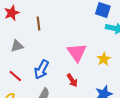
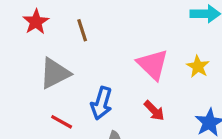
gray triangle: (17, 46) -> (55, 73), size x1.5

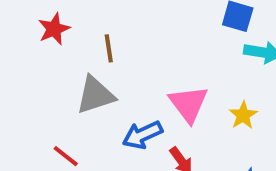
gray triangle: (55, 73) -> (95, 95), moved
blue arrow: (101, 103) -> (142, 135), moved, turned 40

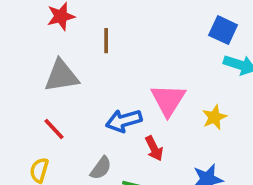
gray triangle: (95, 95) -> (61, 76), moved

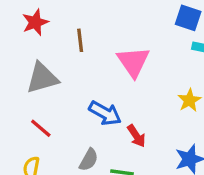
pink triangle: (168, 100) -> (133, 62), moved
blue arrow: (124, 121) -> (105, 113), turned -128

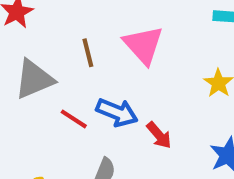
brown line: (80, 40) -> (88, 53), moved
red line: (41, 128) -> (74, 119), moved

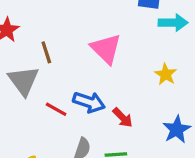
brown line: (88, 53) -> (46, 52), moved
gray triangle: (34, 79) -> (23, 81), turned -40

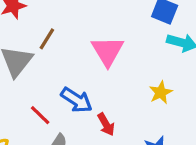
brown line: (46, 52) -> (47, 39), turned 35
red line: (56, 109) -> (40, 115), moved

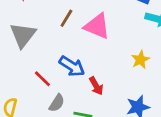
brown line: (47, 39) -> (66, 18), moved
pink triangle: (108, 51) -> (97, 26), turned -36

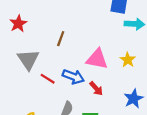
pink triangle: (97, 26) -> (97, 59), moved
red line: (42, 79) -> (48, 79), moved

